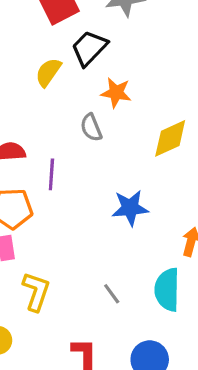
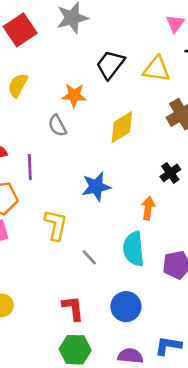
black trapezoid: (89, 48) -> (110, 65), moved
yellow L-shape: (36, 291) -> (56, 225), moved

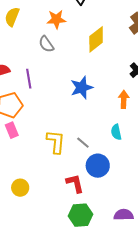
yellow L-shape: (56, 225) -> (56, 142), moved
cyan semicircle: (134, 249) -> (116, 132), size x0.6
blue circle: (126, 307) -> (98, 166), moved

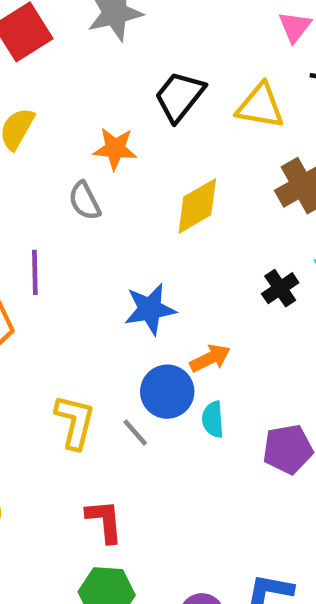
orange arrow: (124, 99) -> (210, 358), moved, turned 54
blue circle: (98, 166) -> (167, 392), moved

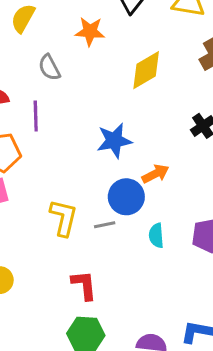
gray semicircle: (85, 201) -> (49, 68), moved
cyan semicircle: (213, 419) -> (156, 236), moved
gray line: (135, 433) -> (105, 225), turned -60

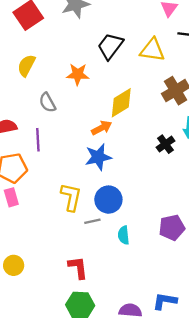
orange arrow: (155, 174) -> (102, 128), moved
yellow L-shape: (63, 218) -> (71, 197), moved
cyan semicircle: (156, 236) -> (124, 235), moved

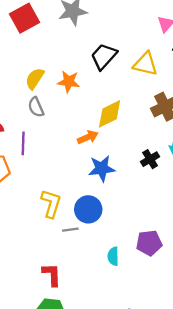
yellow semicircle: (26, 65) -> (35, 79), moved
blue star: (98, 157) -> (102, 168), moved
cyan semicircle: (124, 235) -> (113, 256), moved

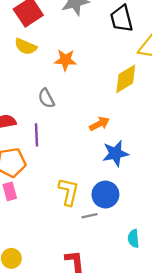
black trapezoid: (104, 56) -> (122, 19), moved, turned -52
yellow semicircle: (35, 79) -> (26, 47), moved, turned -95
orange star: (69, 82) -> (65, 60), moved
yellow diamond: (110, 114) -> (126, 79), moved

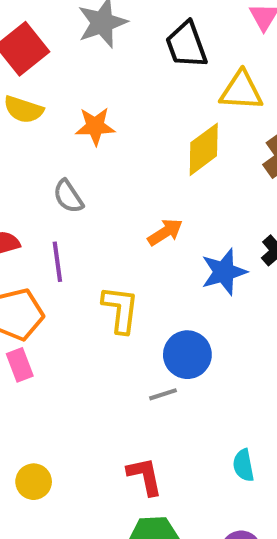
blue star: (115, 153) -> (224, 272), moved
yellow L-shape: (69, 192) -> (120, 309), moved
cyan semicircle: (133, 239) -> (243, 465), moved

